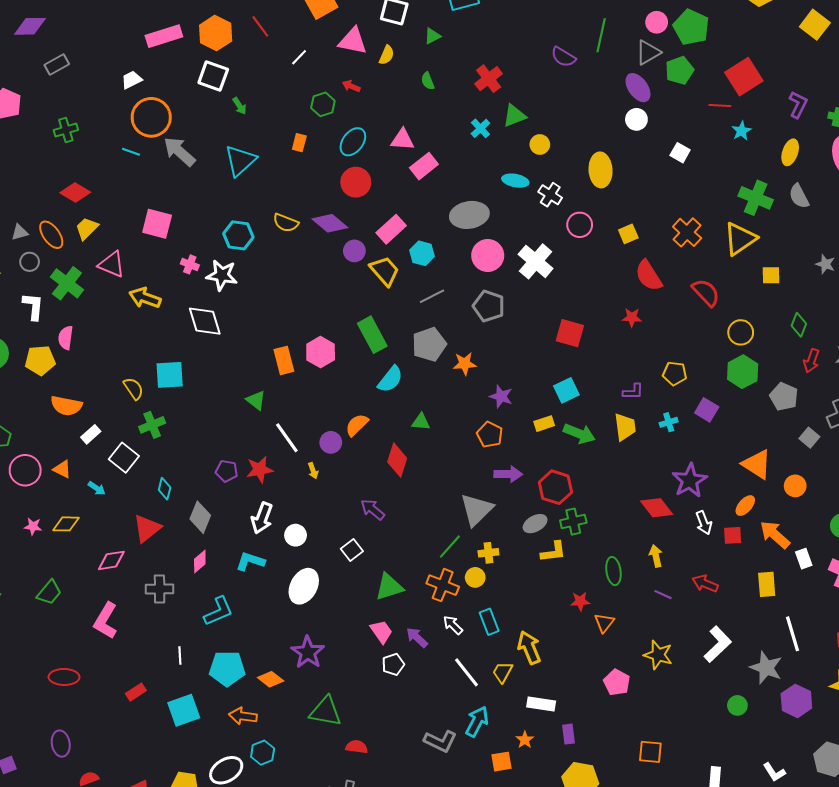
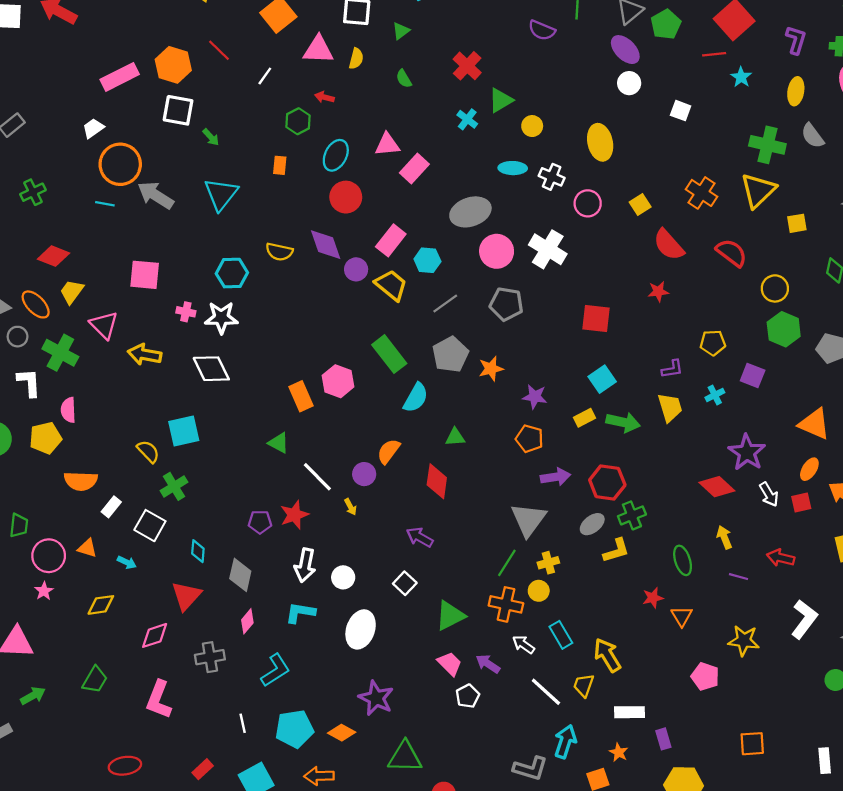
purple diamond: (330, 223) -> (326, 245), turned 40
pink triangle: (112, 264) -> (104, 325), turned 32
pink star: (33, 526) -> (44, 591), moved, turned -30

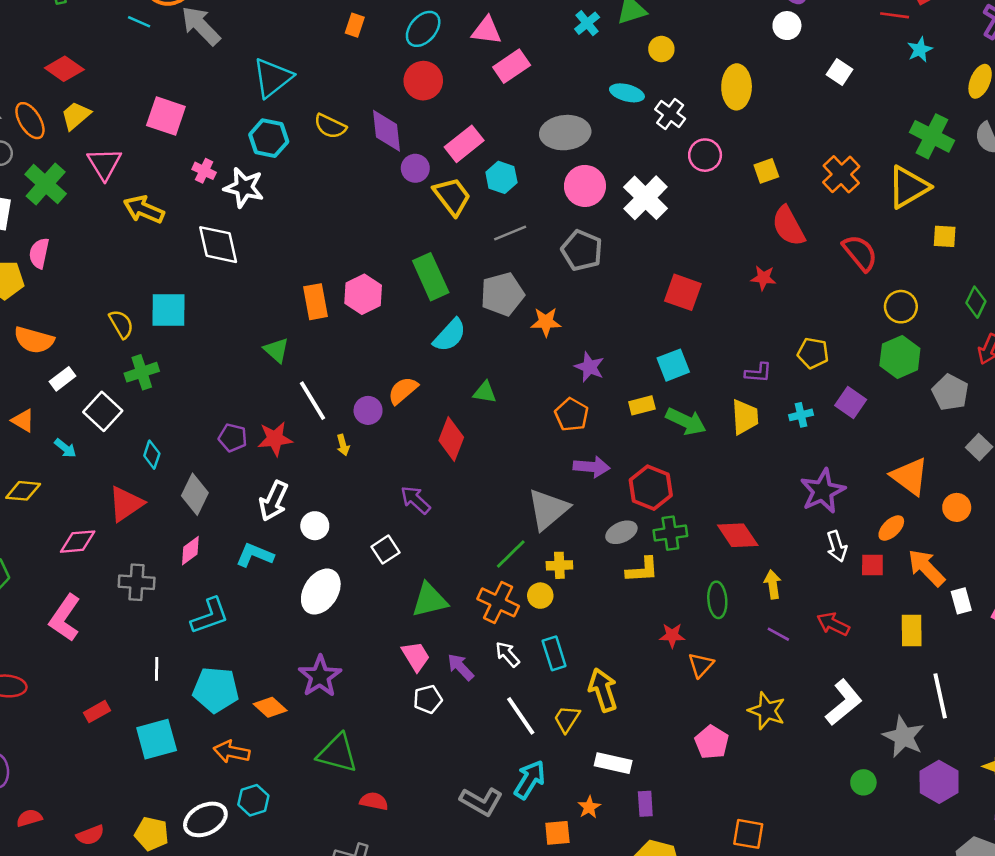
cyan triangle: (221, 194) -> (273, 78), moved
red diamond: (717, 487) -> (738, 535), moved

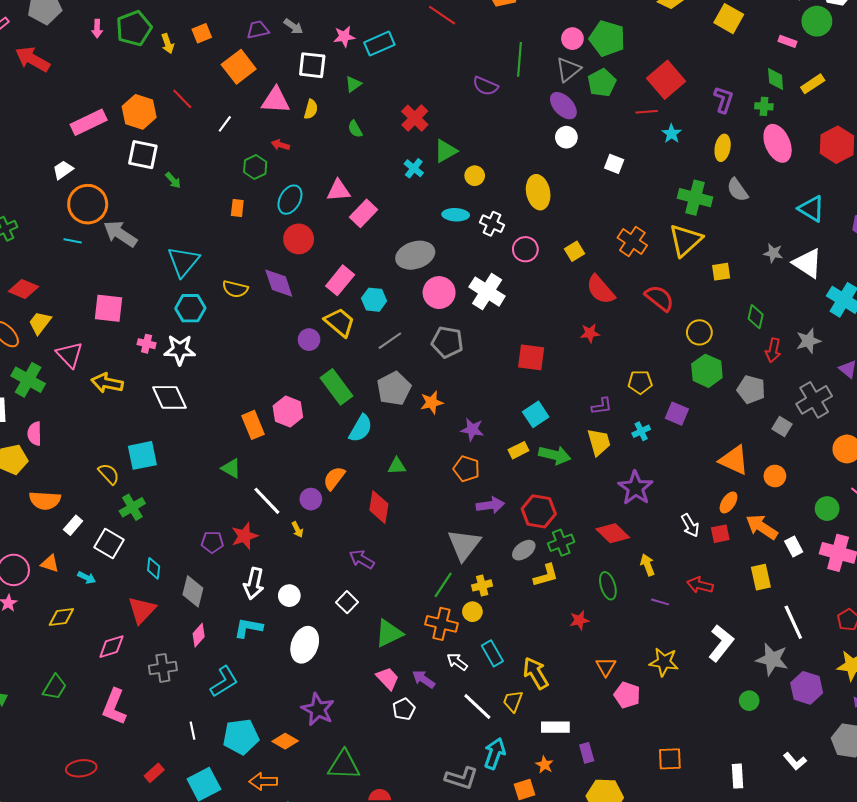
purple circle: (415, 168) -> (309, 340), moved
purple star: (823, 491) -> (635, 488), moved
orange triangle: (701, 665) -> (606, 667), moved

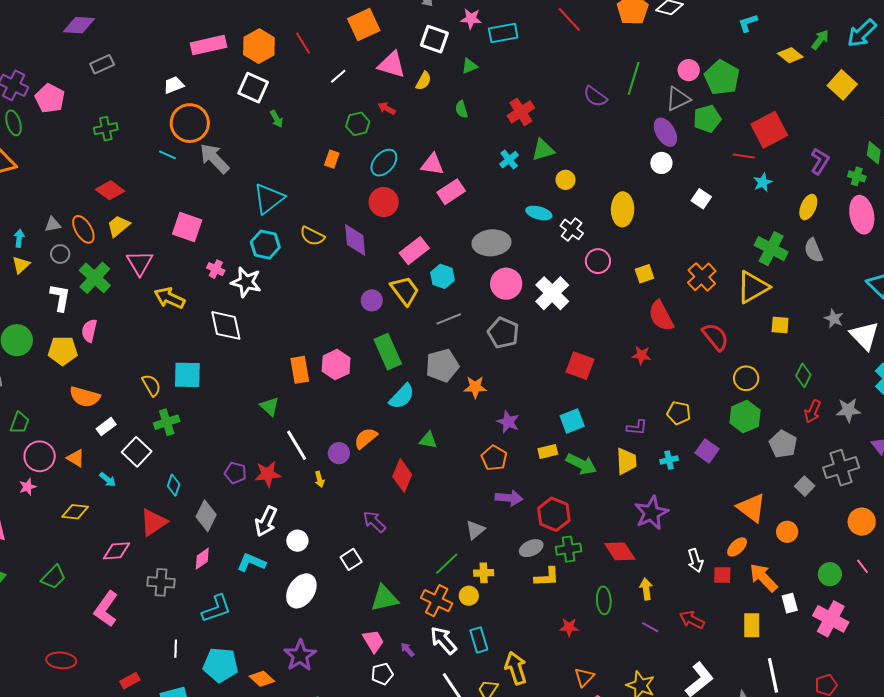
gray triangle: (464, 545) -> (475, 530), size x0.6
white arrow: (457, 662) -> (443, 640), size x1.4
purple arrow: (423, 679) -> (407, 650), size x0.7

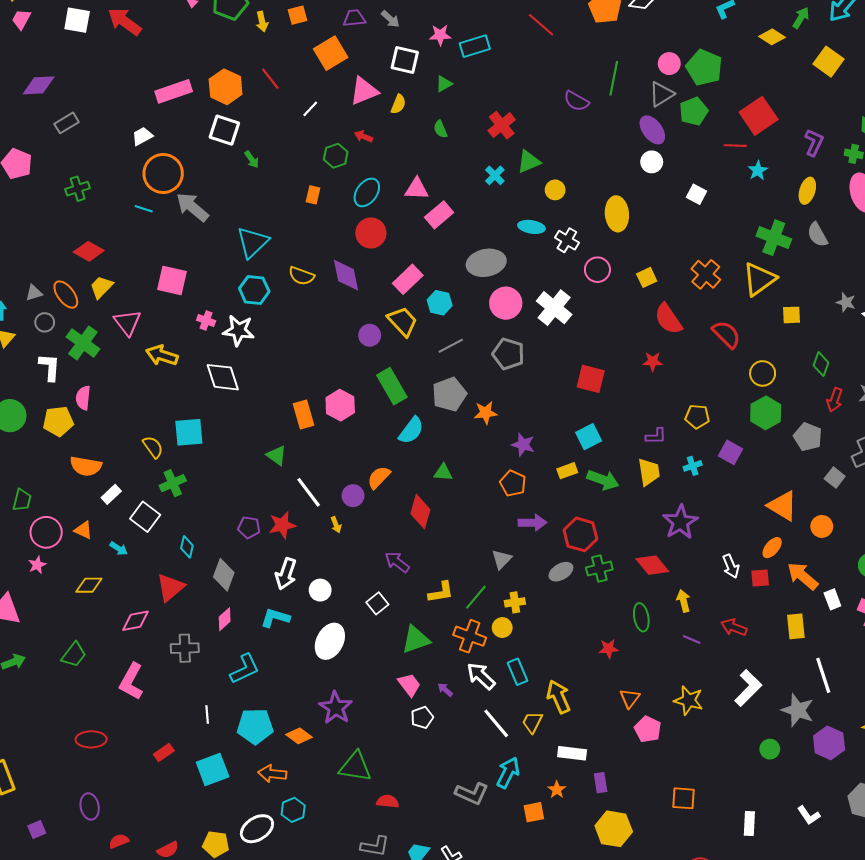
pink triangle: (392, 65) -> (364, 91), turned -32
yellow L-shape: (547, 577) -> (441, 592), moved

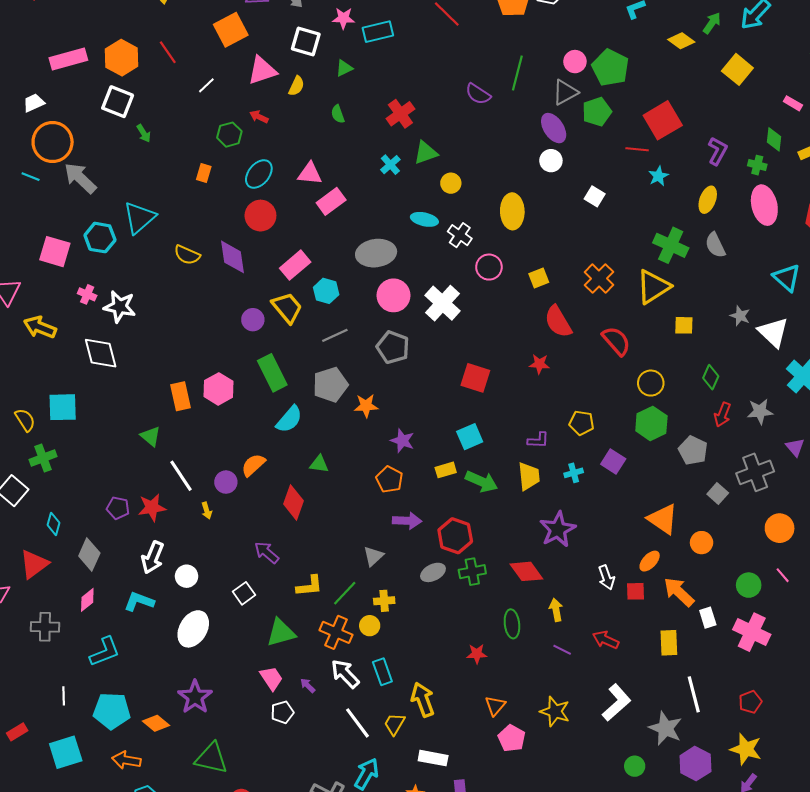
cyan hexagon: (254, 290) -> (100, 238), moved

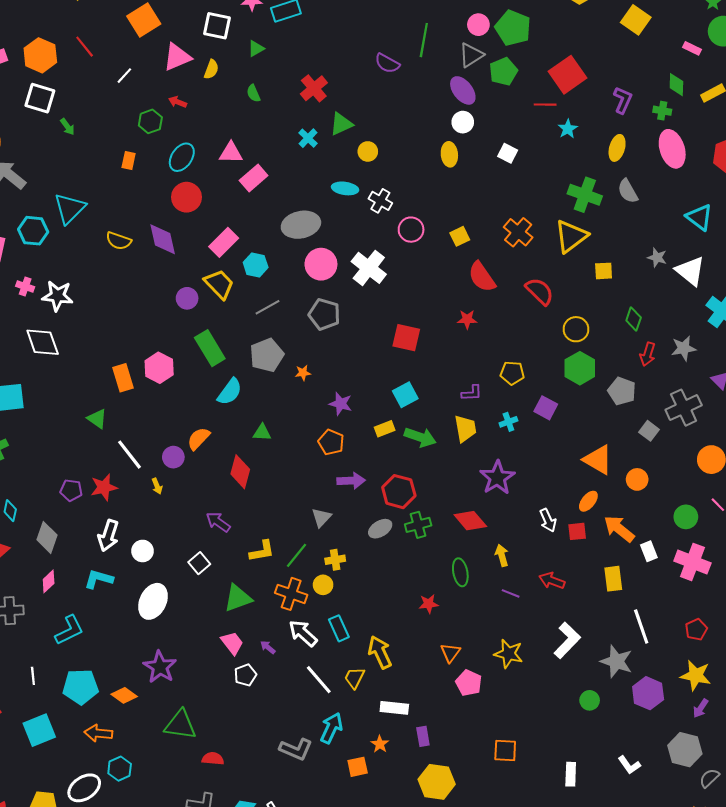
yellow ellipse: (512, 211) -> (449, 154), moved, size x0.7
orange star: (366, 406) -> (303, 373), size x0.7

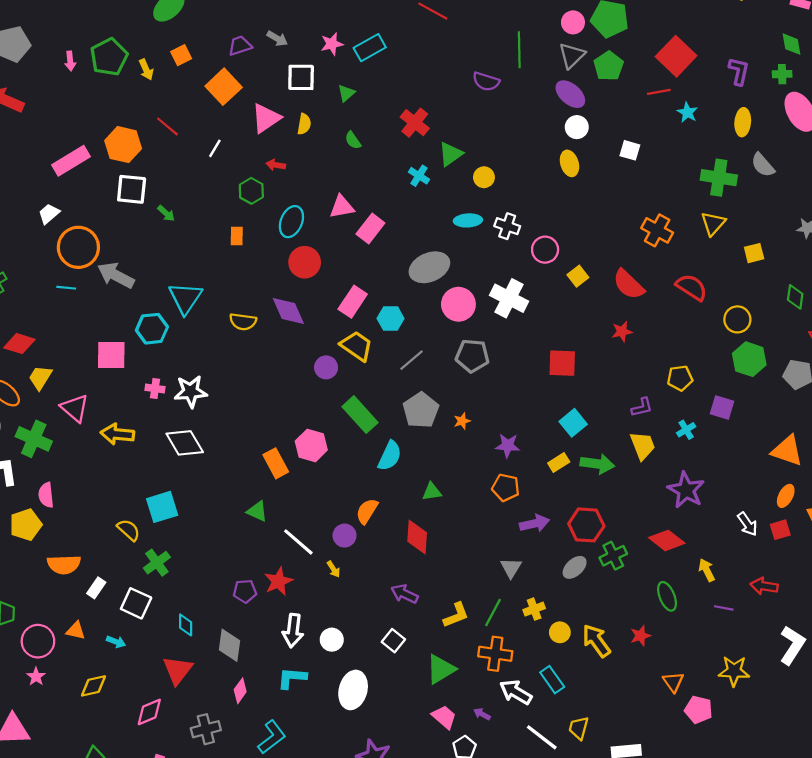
yellow square: (460, 236) -> (578, 276), moved
yellow triangle: (571, 236) -> (713, 224), size x0.7
yellow circle: (323, 585) -> (560, 632), moved
yellow arrow: (380, 652) -> (596, 641), moved

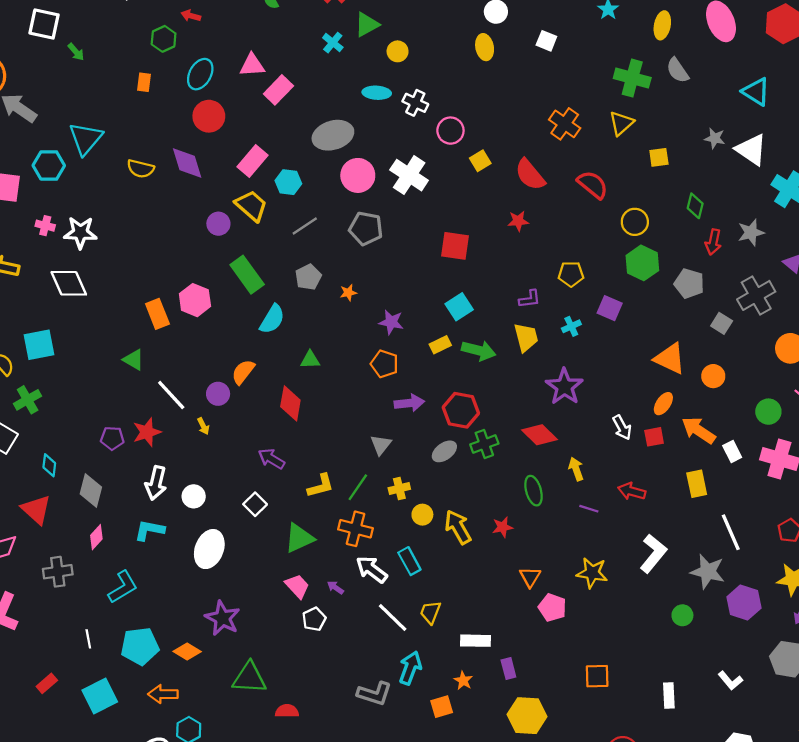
gray pentagon: (421, 410) -> (308, 277), size x0.7
red triangle: (178, 670) -> (36, 510), turned -32

